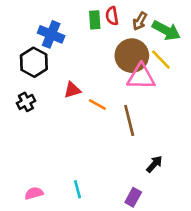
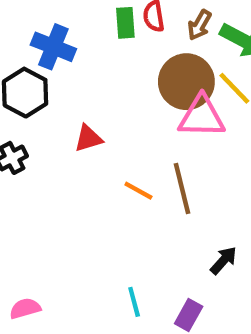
orange line: (97, 105) -> (138, 191), moved
cyan line: (78, 189) -> (134, 302), moved

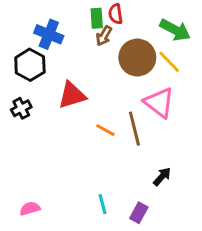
brown arrow: (199, 25) -> (104, 36), moved
pink triangle: (202, 117) -> (159, 103), moved, turned 36
red triangle: (88, 138) -> (72, 95), size x1.5

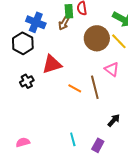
brown arrow: (104, 36) -> (64, 23), moved
pink triangle: (159, 103) -> (112, 69), size x0.7
black cross: (21, 108) -> (27, 81), moved

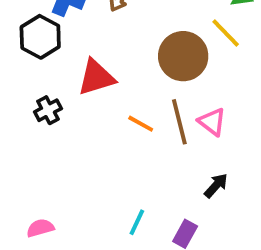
brown circle: (97, 38) -> (183, 56), moved
pink triangle: (112, 69) -> (212, 122), moved
cyan line: (73, 139) -> (137, 222), turned 40

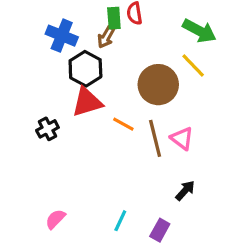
black hexagon: (40, 37) -> (85, 69), moved
orange line: (141, 124) -> (123, 124), moved
pink semicircle: (40, 228) -> (55, 219), moved, turned -30

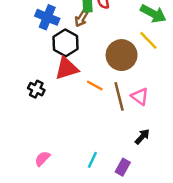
black cross: (47, 129) -> (36, 89), turned -35

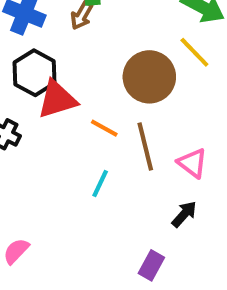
black hexagon: (65, 43) -> (35, 73), moved
pink triangle: (140, 96) -> (192, 163), moved
cyan line: (92, 160) -> (100, 183), moved

